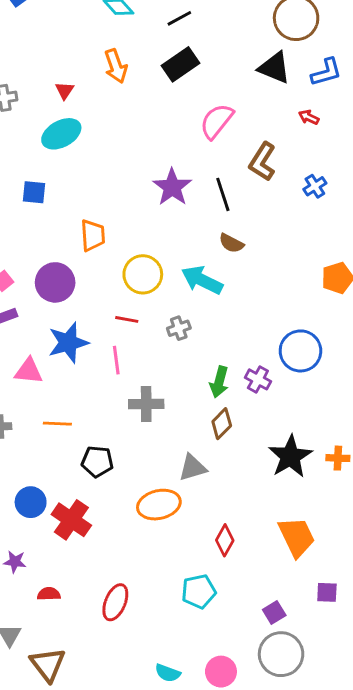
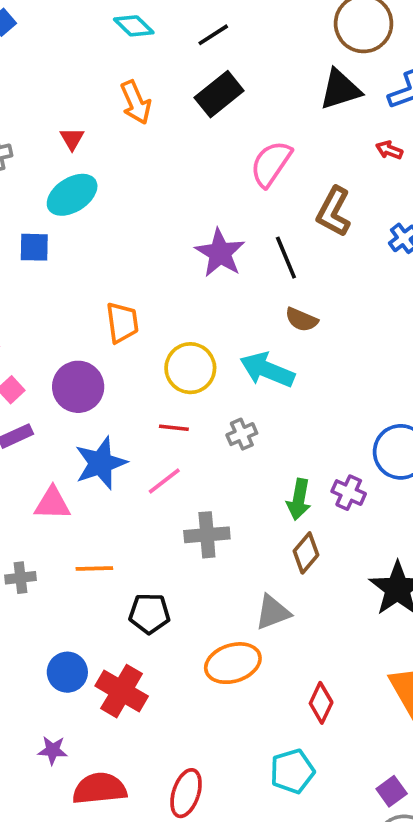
black triangle: (274, 68) -> (340, 89), turned -36
blue square: (34, 192) -> (34, 247), moved
pink line: (116, 360) -> (164, 481), turned 64
red semicircle: (49, 594) -> (100, 789), size x1.8

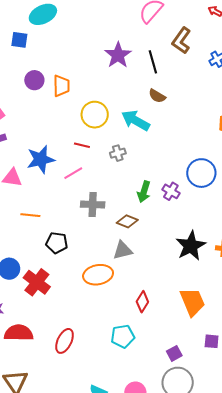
purple circle: (78, 387) -> (34, 80), moved, size x0.7
brown diamond: (306, 553) -> (127, 221), moved, turned 65

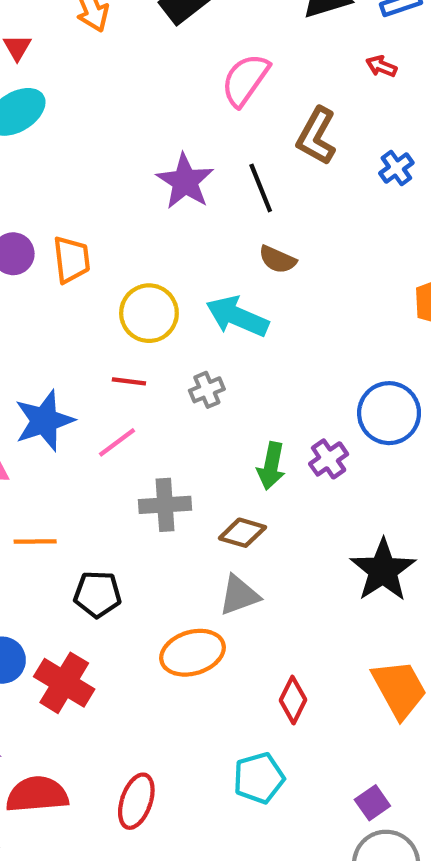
purple cross: (171, 191) -> (329, 459), turned 30

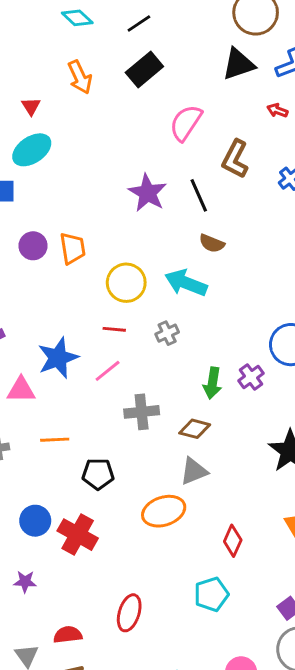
red semicircle: (37, 794) -> (68, 635), moved, size x0.7

